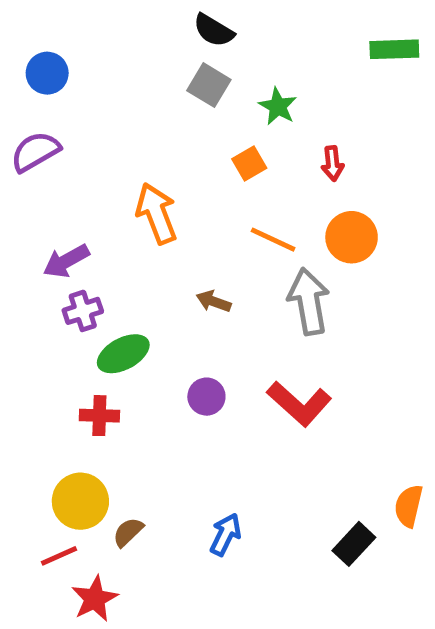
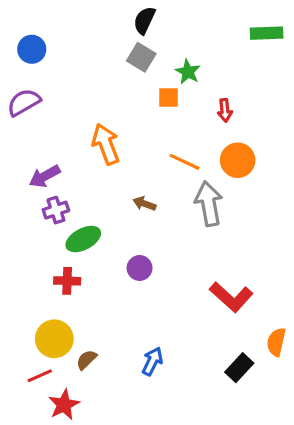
black semicircle: (214, 30) -> (144, 20), turned 84
orange square: (249, 163) -> (168, 97), moved, turned 30
red L-shape: (299, 404) -> (231, 297), moved

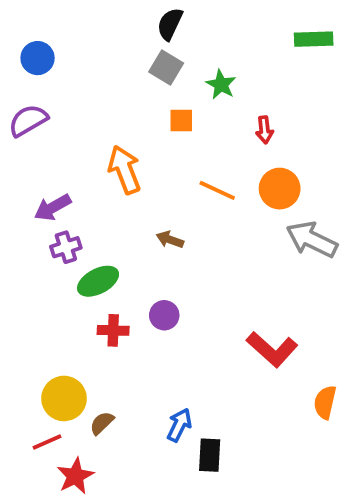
orange square: (168, 97) -> (181, 120), moved
gray arrow: (209, 204) -> (312, 240), moved, turned -54
red cross: (67, 281) -> (113, 330), moved
black rectangle: (239, 368) -> (210, 455), moved, turned -40

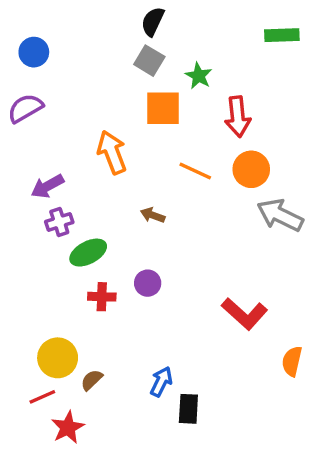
orange square: (181, 120) -> (163, 108), size x1.6
red arrow: (264, 130) -> (238, 117), size x1.6

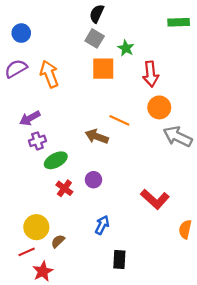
orange arrow: (112, 152) -> (49, 74), moved
orange line: (195, 171) -> (119, 120), moved
brown arrow: (153, 215) -> (97, 137), size x1.5
red cross: (102, 297) -> (64, 188), turned 35
blue arrow: (161, 382) -> (102, 225), moved

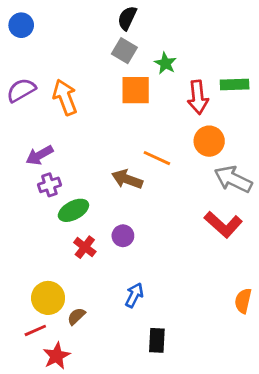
green rectangle: (179, 22) -> (235, 85), moved
blue circle: (21, 33) -> (21, 25), moved
red L-shape: (155, 199) -> (223, 224), moved

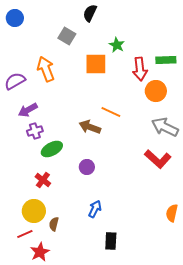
gray square: (124, 51) -> (67, 36), moved
purple semicircle: (21, 90) -> (15, 81), moved
orange circle: (209, 141) -> (156, 91), moved
red cross: (85, 247) -> (43, 180), moved
brown semicircle: (76, 316) -> (54, 224), turned -32

